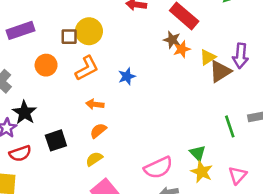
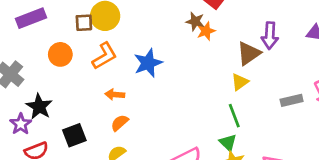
yellow triangle: (208, 57) -> (240, 82), moved
blue star: (127, 76) -> (148, 63), size x1.5
green line: (230, 126) -> (234, 116), moved

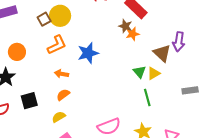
brown square: (84, 23) -> (44, 19), turned -32
brown triangle: (249, 53) -> (162, 53), turned -48
orange circle: (60, 54) -> (17, 52), moved
green triangle: (228, 143) -> (140, 72), moved

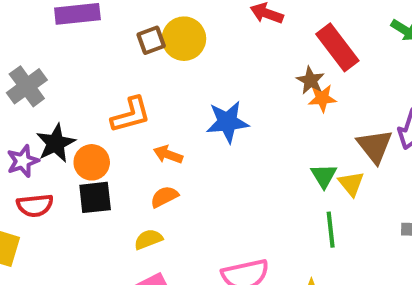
orange L-shape: (57, 45) -> (131, 115), moved
orange circle: (17, 52) -> (92, 162), moved
yellow triangle: (154, 73) -> (351, 184), turned -48

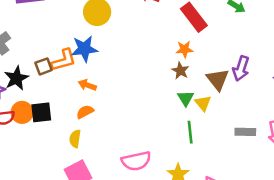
brown square: (151, 40) -> (44, 66), moved
brown star: (310, 80) -> (180, 71), moved
blue star: (227, 122) -> (84, 49), moved
orange circle: (92, 162) -> (22, 112), moved
yellow semicircle: (148, 239) -> (75, 139), turned -60

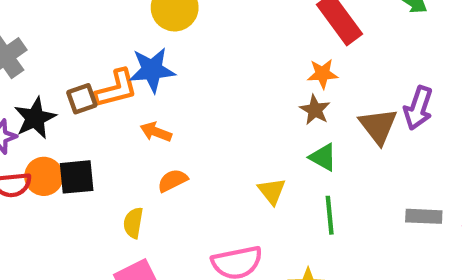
green triangle: (186, 98) -> (323, 157), turned -30
yellow triangle: (203, 103) -> (272, 191), moved
orange semicircle: (85, 112) -> (173, 180), moved

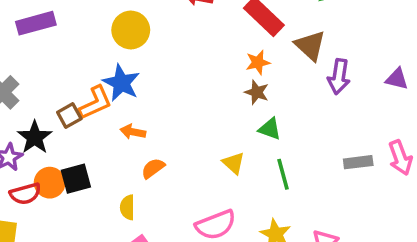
blue star: (152, 70) -> (121, 83), turned -30
brown triangle: (378, 126) -> (310, 46), moved

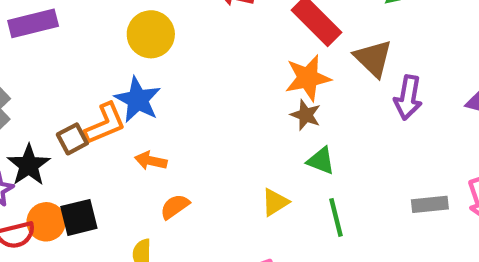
orange star: (258, 62) -> (308, 78), size x1.5
yellow triangle: (234, 163) -> (275, 202), turned 45

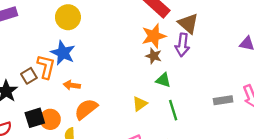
purple arrow: (408, 98) -> (182, 45), moved
orange L-shape: (105, 124) -> (46, 67), turned -50
orange semicircle: (175, 207) -> (86, 109), size x1.5
orange circle: (46, 222) -> (50, 119), moved

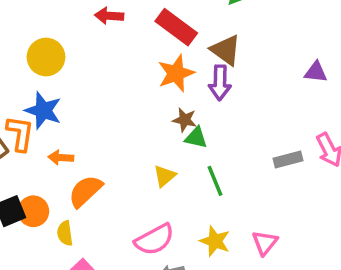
brown star: (154, 56) -> (185, 120), moved

